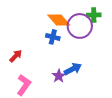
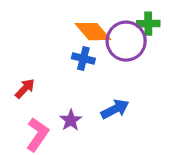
purple star: (59, 76) -> (71, 120), moved

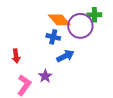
red arrow: (25, 89) -> (16, 56), turned 128
blue arrow: (115, 109) -> (65, 56), moved

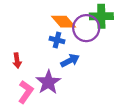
green cross: (94, 15) -> (101, 16), size x1.5
purple star: (45, 76) -> (48, 82), size x1.6

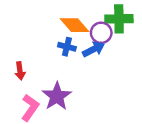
purple circle: (86, 28) -> (101, 33), size x0.7
blue arrow: (70, 61) -> (94, 49), moved

